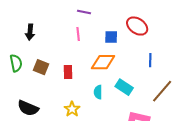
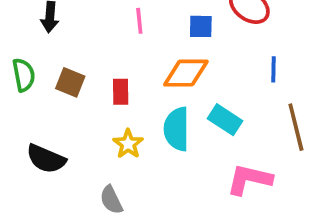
brown line: (162, 91) -> (296, 127), turned -55
cyan semicircle: (98, 92) -> (177, 129), size x1.6
yellow star: (72, 109) -> (128, 144), moved

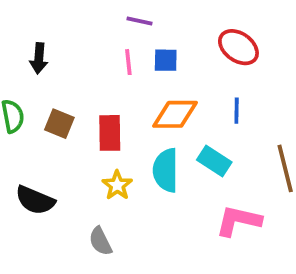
blue square: (201, 26) -> (166, 60), moved
blue line: (274, 69) -> (237, 111), moved
red rectangle: (121, 92) -> (110, 133), size x1.4

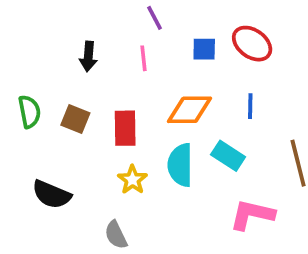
purple line: (140, 21) -> (155, 18), turned 50
black arrow: (39, 58) -> (88, 56), moved
blue square: (166, 60) -> (204, 49), moved

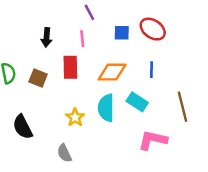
red rectangle: (125, 128) -> (70, 67), moved
black semicircle: (52, 194) -> (23, 127), turned 40

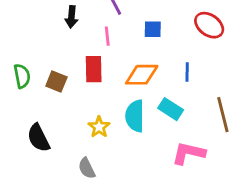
red ellipse: (153, 29) -> (209, 25), moved
black arrow: (46, 37) -> (72, 17), moved

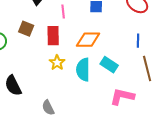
blue line: (187, 72) -> (138, 41), moved
brown square: (56, 82) -> (26, 29), moved
yellow star: (99, 127) -> (57, 63), moved

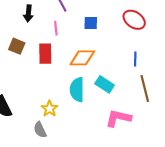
yellow star: (57, 63) -> (50, 109), moved

